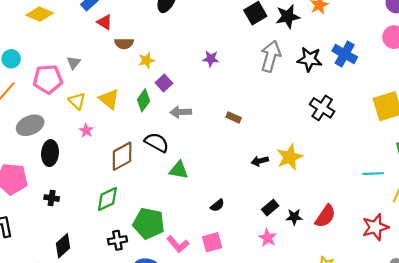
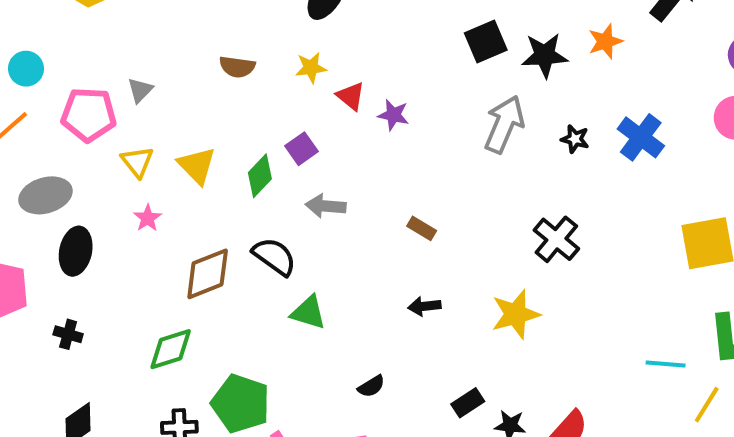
red triangle: (104, 22) -> (351, 96), moved
black star: (310, 59) -> (575, 139), size x0.6
yellow star: (146, 60) -> (311, 68), moved
black cross: (322, 108) -> (556, 239), moved
black arrow: (260, 161) -> (424, 306), moved

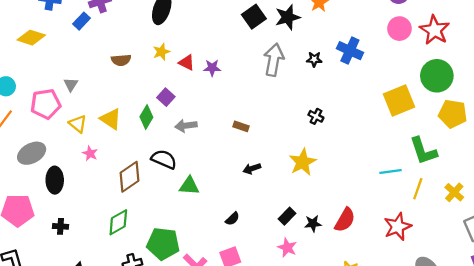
black cross: (556, 239) -> (316, 116), size x0.6

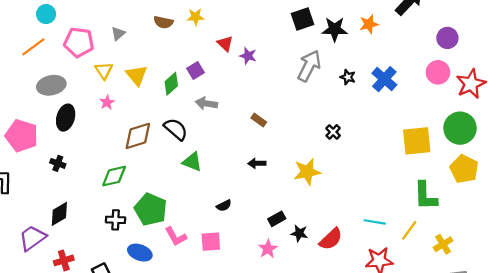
yellow star: (161, 52) -> (196, 17), moved
gray triangle: (71, 84) -> (118, 34), moved
cyan line: (390, 171) -> (375, 222), moved

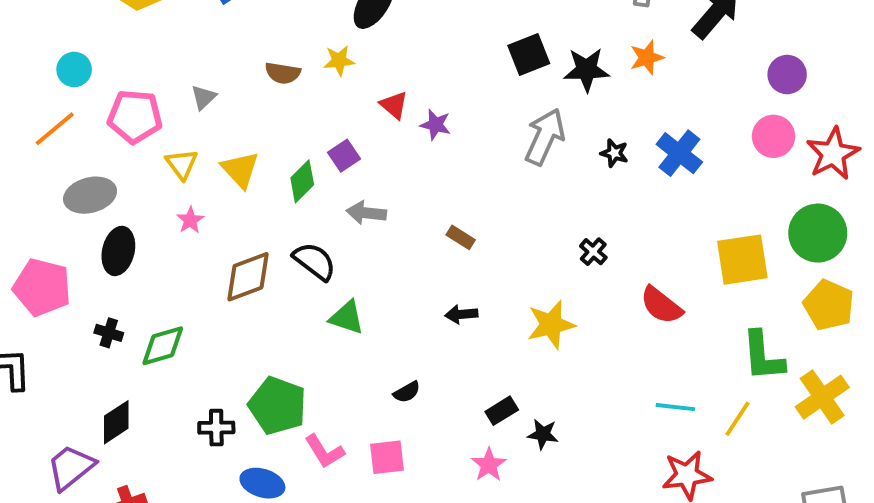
green diamond: (114, 176) -> (163, 346), moved
red semicircle: (331, 239) -> (661, 305), moved, turned 85
yellow cross: (443, 244) -> (822, 397), moved, size x1.5

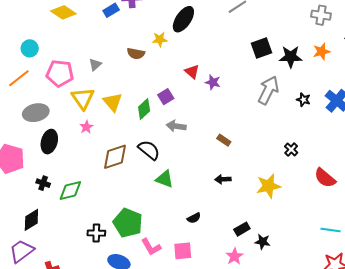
yellow star: (339, 61) -> (160, 39), moved
yellow triangle: (182, 164) -> (83, 98), size x1.4
black diamond: (116, 422) -> (31, 220), moved

